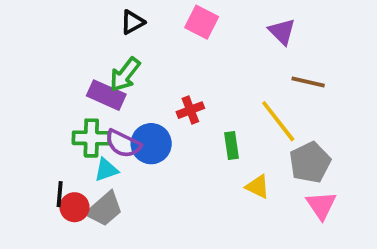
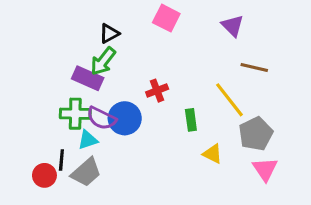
black triangle: (132, 22) -> (109, 33), moved
black line: (60, 194) -> (61, 160), moved
red circle: (74, 207) -> (44, 175), moved

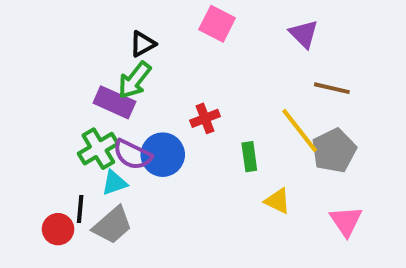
green cross: (75, 114) -> (98, 149), turned -32
gray pentagon: (256, 134) -> (334, 151), moved

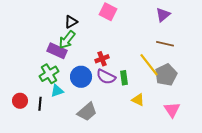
purple triangle: (304, 34) -> (163, 15), moved, turned 35
purple semicircle: (133, 155) -> (106, 77), moved
gray trapezoid: (112, 225) -> (87, 112), moved
red circle: (58, 229) -> (20, 101), moved

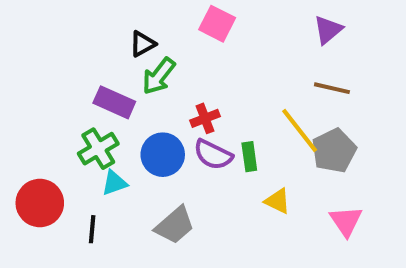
green arrow: (67, 40) -> (159, 76), moved
red circle: (20, 101) -> (40, 203), size x1.5
black line: (40, 104) -> (92, 229), moved

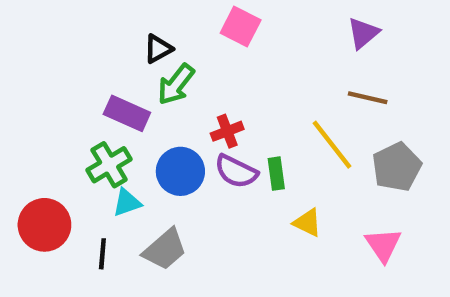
gray pentagon: (334, 151) -> (397, 167), moved
gray trapezoid: (175, 225) -> (165, 249), moved

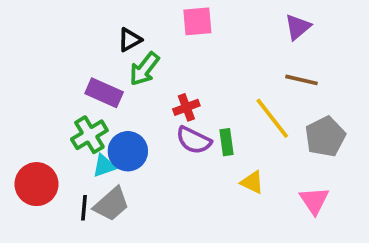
pink square: (241, 26) -> (197, 21), turned -32
blue circle: (180, 171) -> (128, 151), moved
gray trapezoid: (165, 249) -> (111, 204), moved

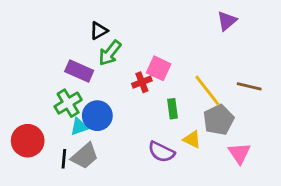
pink square: (197, 21) -> (159, 68), moved, turned 30
brown line: (301, 80) -> (249, 86), moved
gray pentagon: (325, 137) -> (219, 120), moved
purple semicircle: (194, 140) -> (161, 152), moved

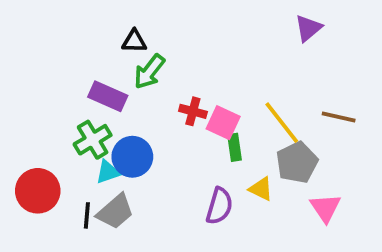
black triangle: (99, 31) -> (134, 41), turned 30
pink square: (159, 68) -> (223, 123), moved
red cross: (142, 82) -> (193, 111), turned 36
purple semicircle: (161, 152) -> (219, 206), turned -100

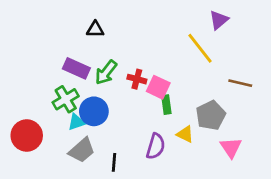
green arrow: (149, 72) -> (106, 72), moved
yellow line: (282, 123) -> (200, 48), moved
black line: (87, 215) -> (114, 162), moved

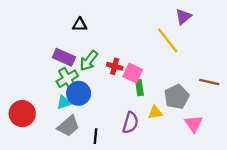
brown line: (240, 83) -> (209, 82), moved
green cross: (66, 99) -> (67, 79), moved
yellow triangle: (185, 134) -> (155, 112), turned -35

